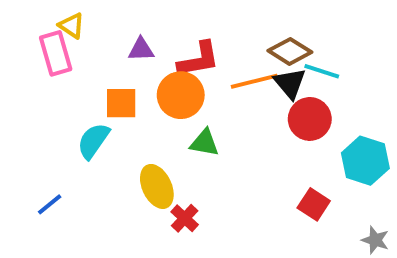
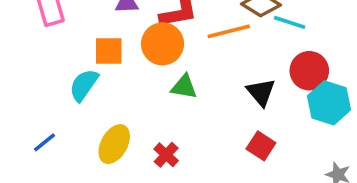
black triangle: (290, 83) -> (261, 92), moved
red circle: (310, 119) -> (309, 71), moved
yellow ellipse: (157, 186) -> (114, 144), moved, turned 54
red square: (314, 204) -> (261, 146), moved

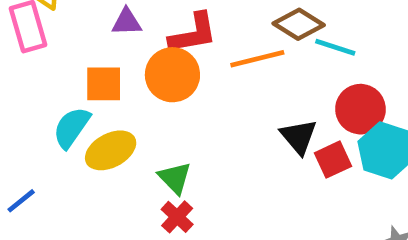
green triangle: (184, 87) -> (175, 178), moved, turned 36
yellow ellipse: (114, 144) -> (111, 150), moved, turned 33
red square: (261, 146) -> (333, 160), moved, turned 32

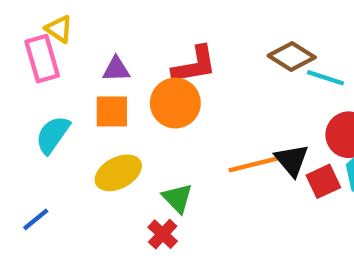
purple triangle: (127, 22) -> (116, 69), moved
orange line: (257, 59) -> (254, 164), moved
cyan semicircle: (72, 127) -> (53, 135), moved
red cross: (177, 217) -> (163, 234), moved

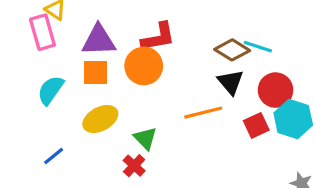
brown diamond: (292, 57) -> (232, 50), moved
purple triangle: (116, 69) -> (99, 40), size x1.6
black triangle: (292, 160) -> (231, 82), moved
blue line: (36, 219) -> (54, 156), moved

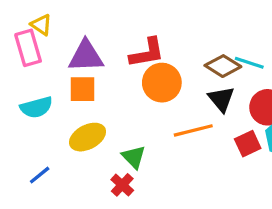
orange circle: (144, 66) -> (162, 83), moved
cyan semicircle: (51, 90) -> (36, 107), turned -140

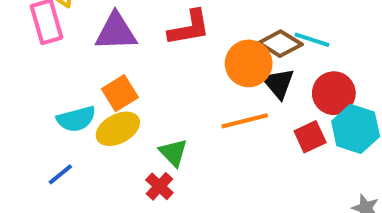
orange circle: (162, 83) -> (249, 63), moved
orange square: (83, 89) -> (120, 93), moved, turned -32
cyan semicircle: (36, 107) -> (76, 119), moved

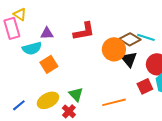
purple triangle: (116, 32) -> (47, 33), size x0.6
cyan semicircle: (76, 119) -> (32, 48), moved
orange line: (245, 121) -> (114, 102), moved
yellow ellipse: (118, 129) -> (48, 100), moved

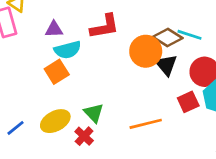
cyan semicircle: (32, 48) -> (68, 50), moved

